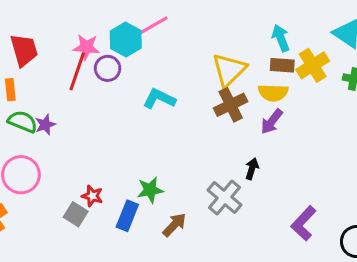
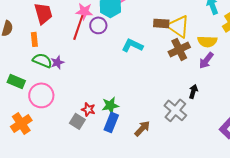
brown rectangle: (282, 65) -> (161, 23), moved
yellow triangle: (229, 70) -> (178, 26), turned -40
green star: (150, 190) -> (110, 105), moved

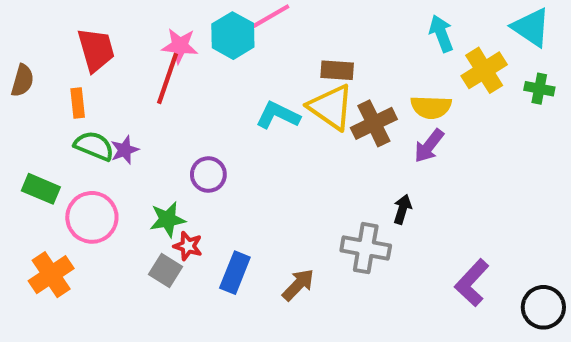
purple circle: (98, 25) -> (208, 174), moved
yellow triangle: (178, 26) -> (331, 107), moved
green star: (110, 105) -> (168, 219), moved
gray cross: (175, 110) -> (366, 248), turned -30

